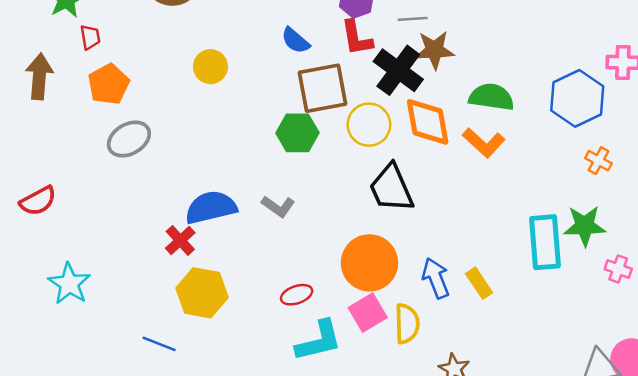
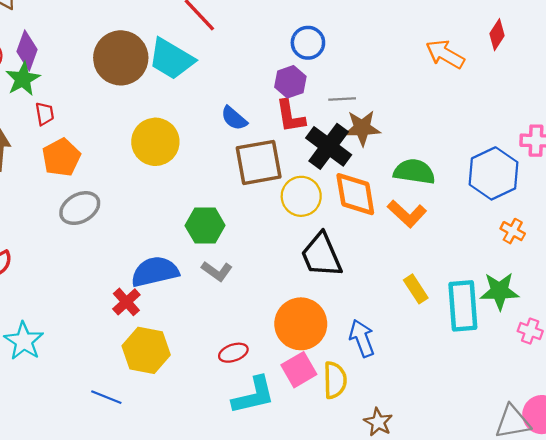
yellow circle: (210, 67) -> (155, 142), size x1.5
green hexagon: (297, 133) -> (205, 226), moved
yellow rectangle: (479, 283) -> (416, 289), moved

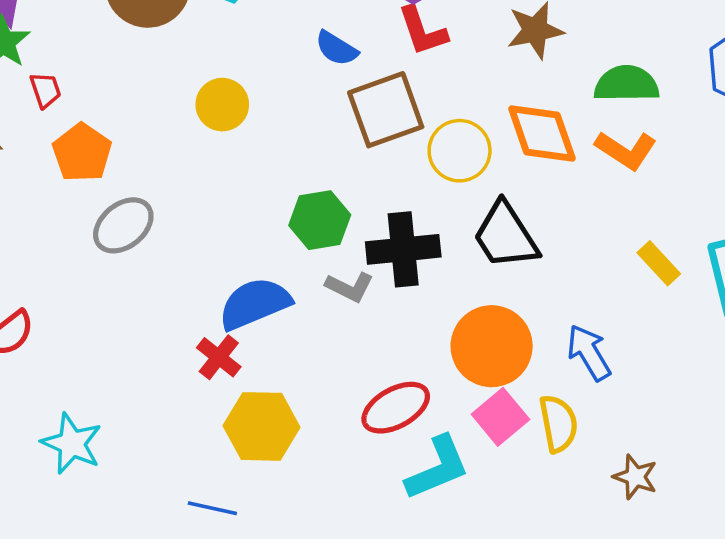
yellow circle: (155, 142) -> (222, 105), size x0.7
black cross: (329, 146) -> (403, 249), moved, turned -33
red ellipse: (233, 353) -> (396, 408), size x1.5

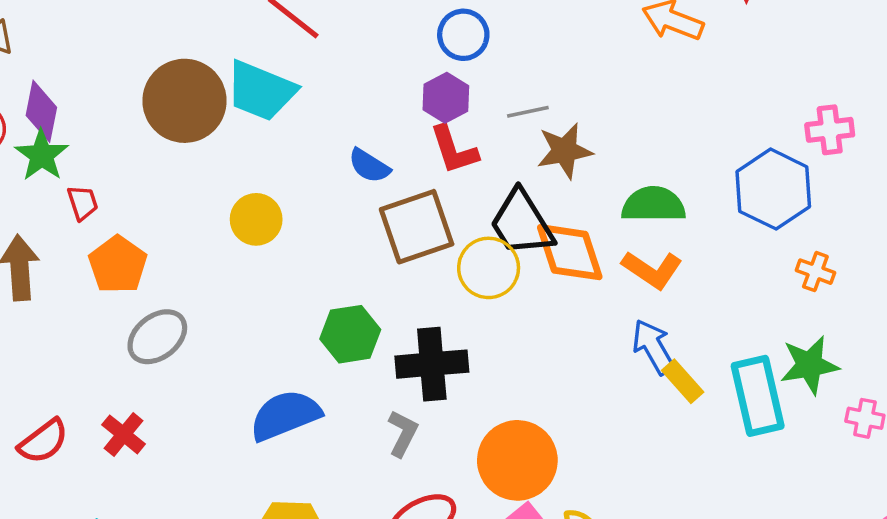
black trapezoid: (506, 236) -> (522, 223), moved
gray L-shape: (350, 287) -> (403, 433), moved, turned -90
blue arrow: (589, 353) -> (653, 347), moved
red cross: (219, 357) -> (124, 434), moved

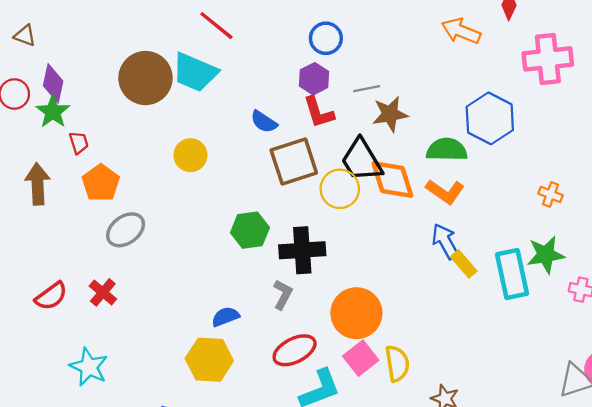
pink cross: (830, 130) -> (548, 59), moved, size x1.6
blue hexagon: (773, 189) -> (490, 118), moved
blue semicircle: (285, 415) -> (225, 317), moved, size x0.6

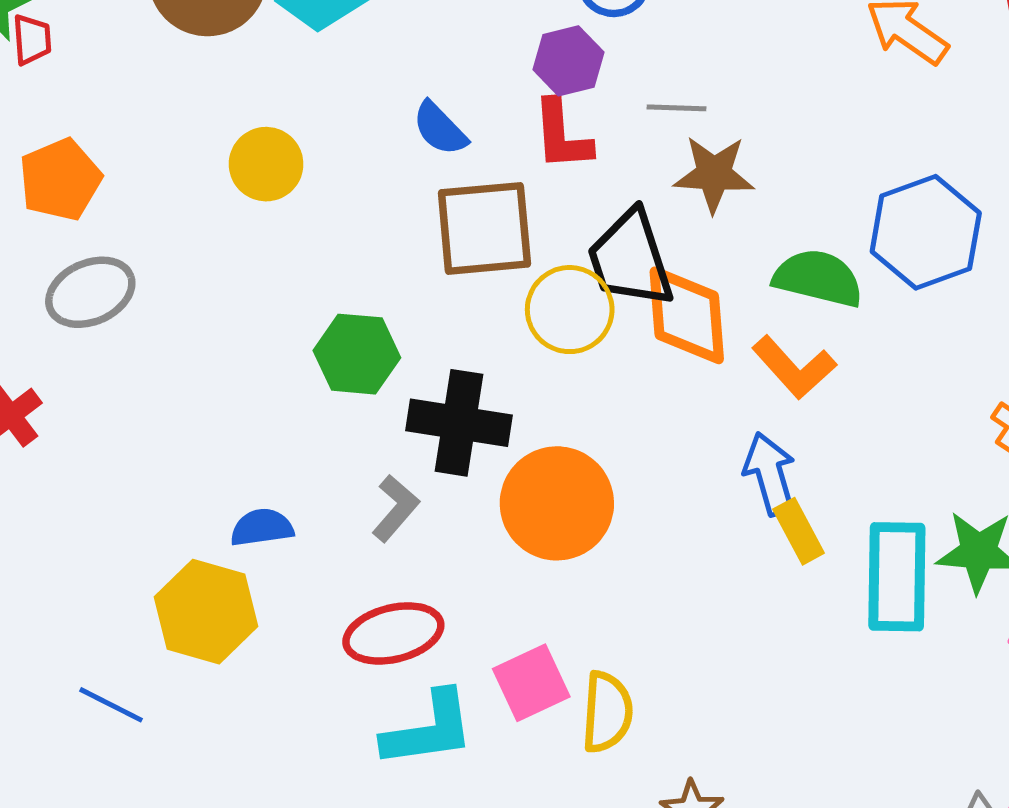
red trapezoid: (79, 143) -> (32, 40), moved
orange circle: (356, 313) -> (557, 503), moved

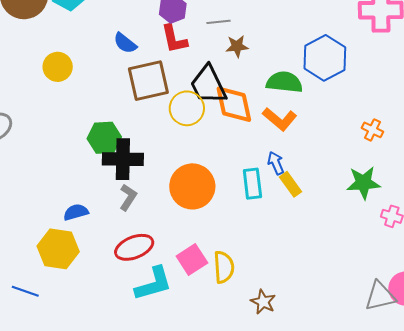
brown star: (714, 174) -> (237, 46), size x0.7
black cross: (459, 423) -> (123, 159), moved
blue arrow: (770, 474) -> (276, 163), size x0.7
cyan rectangle: (897, 577) -> (252, 184), moved, size x0.7

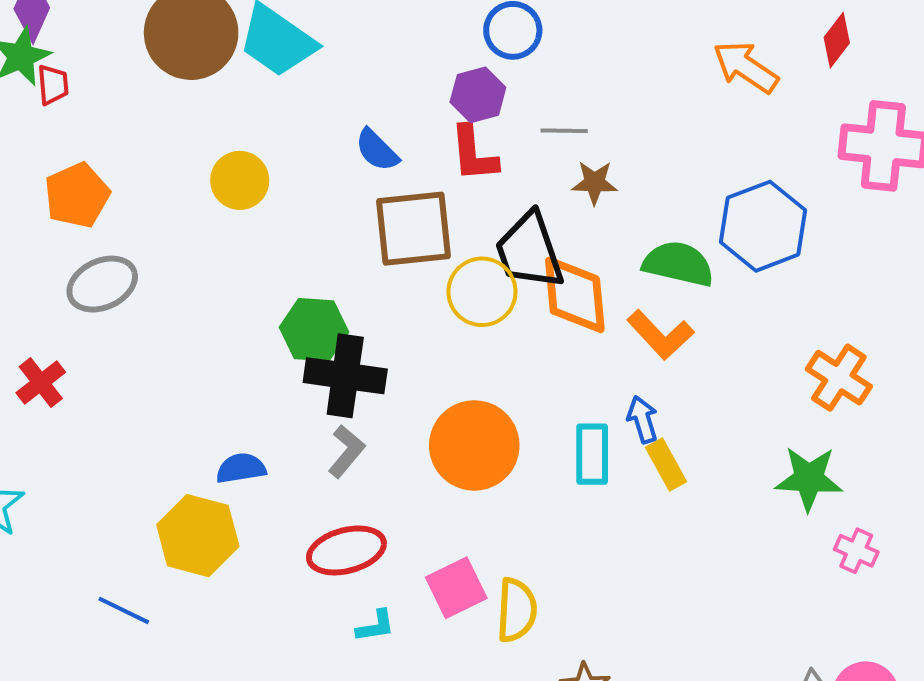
orange cross: (372, 130) -> (839, 378), size x1.5
cyan L-shape: (153, 284) -> (375, 626), size x0.5

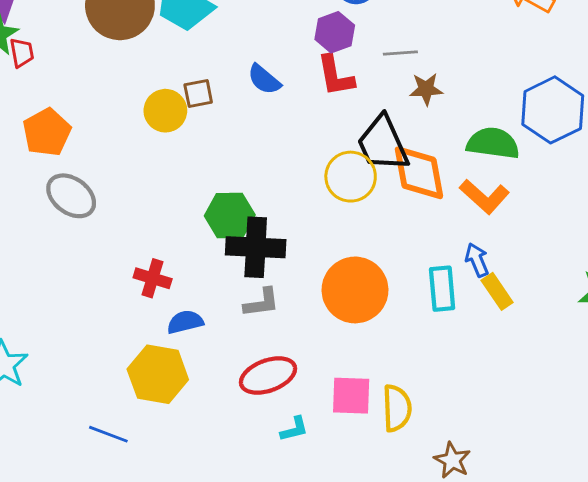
brown square: (413, 229) -> (198, 93), moved, size x0.5
gray ellipse: (102, 284) -> (71, 196), turned 66
red cross: (41, 383) -> (153, 278), moved, turned -30
gray L-shape: (346, 451) -> (262, 303), turned 48
pink square: (456, 588) -> (351, 396), turned 33

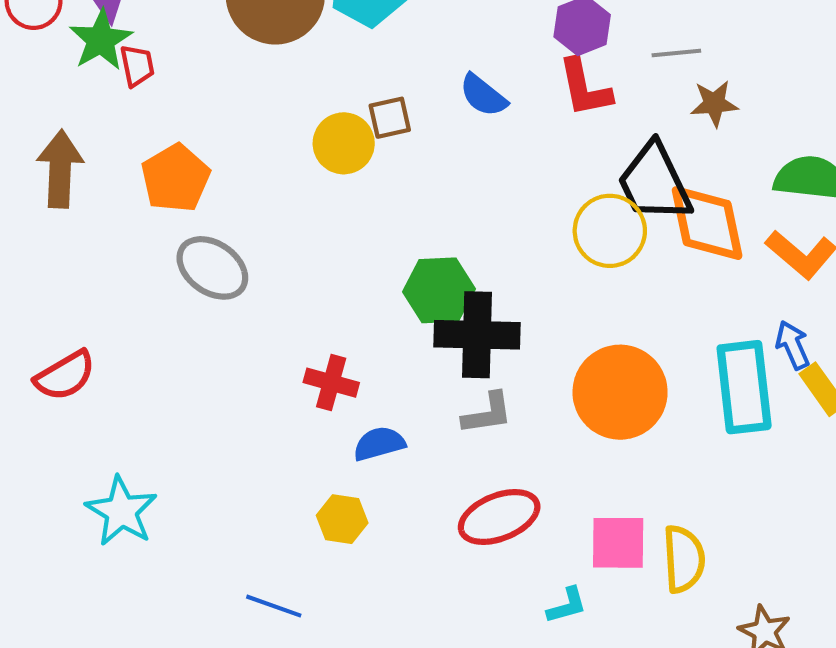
cyan rectangle: (442, 289) -> (744, 387), size x1.4
yellow hexagon: (158, 374) -> (342, 519), size x0.6
cyan L-shape: (294, 429) -> (567, 606), moved

